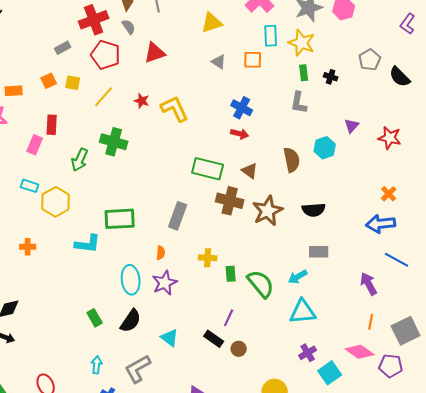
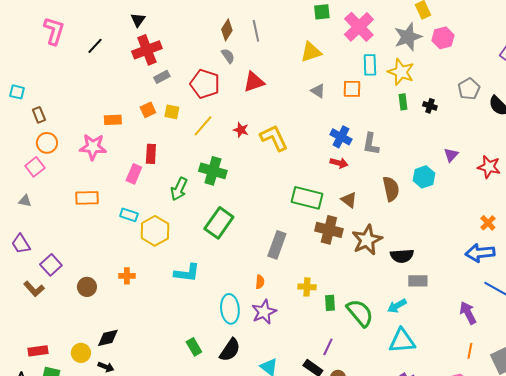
red cross: (94, 20) -> (147, 50), moved
gray L-shape: (299, 103) -> (371, 144), moved
black semicircle: (314, 210) -> (402, 256), moved
green rectangle: (120, 219) -> (219, 223), moved, turned -52

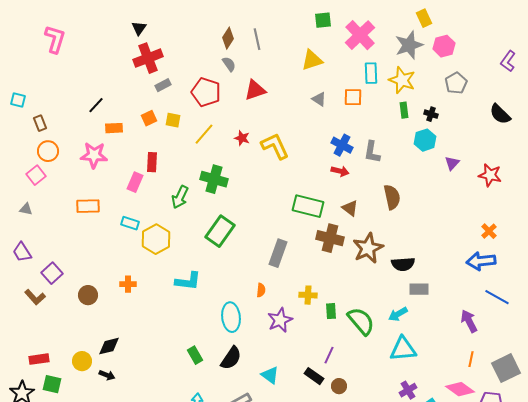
black line: (95, 46) -> (96, 105), moved
gray pentagon: (469, 89) -> (456, 83), moved
cyan hexagon: (424, 177) -> (425, 140), moved
purple star: (264, 312) -> (280, 320), moved

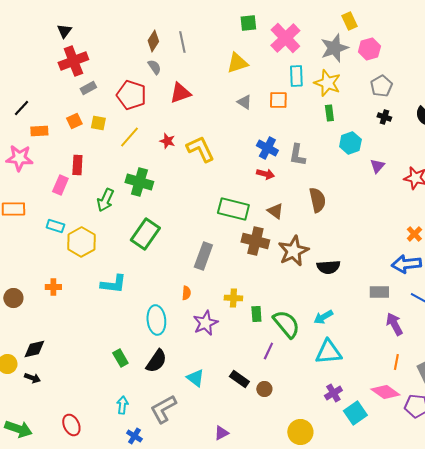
black cross: (431, 114) -> (384, 117), moved
gray rectangle: (419, 289) -> (379, 292), moved
purple line: (329, 355) -> (268, 351), moved

